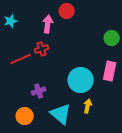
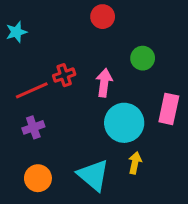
pink arrow: (48, 24) -> (104, 83), moved
green circle: (112, 38) -> (143, 58), moved
purple cross: (39, 91) -> (33, 127), moved

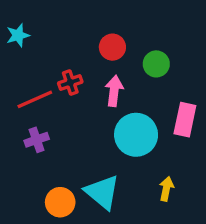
red circle: (103, 17) -> (112, 47), moved
yellow arrow: (135, 163) -> (166, 189), moved
orange circle: (38, 178) -> (60, 202), moved

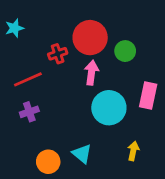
red circle: (112, 47) -> (90, 38), size x1.6
red cross: (70, 82) -> (58, 54), moved
cyan triangle: (102, 192) -> (82, 154), size x0.7

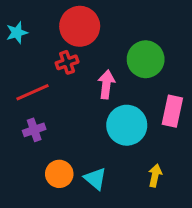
red circle: (90, 38) -> (80, 26), moved
green circle: (125, 51) -> (146, 59), size x1.5
orange circle: (48, 162) -> (59, 174), moved

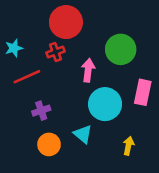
cyan star: (17, 33) -> (14, 48), moved
purple cross: (34, 130) -> (41, 111), moved
cyan triangle: (95, 179) -> (83, 134), moved

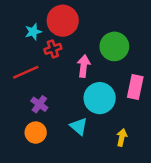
cyan star: (14, 48) -> (33, 32), moved
purple cross: (41, 111) -> (39, 104), turned -35
orange circle: (49, 144) -> (36, 133), moved

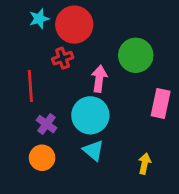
cyan star: (33, 32) -> (39, 19), moved
red line: (26, 72) -> (30, 86), turned -70
cyan circle: (100, 98) -> (90, 115), moved

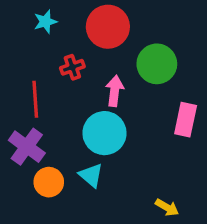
red circle: (74, 25) -> (108, 27), moved
purple cross: (46, 124) -> (27, 147), moved, size x1.5
cyan triangle: (93, 150) -> (91, 175), moved
yellow arrow: (145, 164) -> (167, 207), moved, turned 108

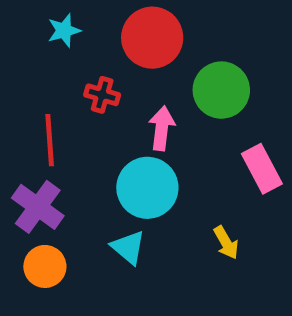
red cross: (72, 67) -> (102, 95), turned 35
pink rectangle: (186, 120) -> (262, 169), turned -40
orange circle: (49, 182) -> (45, 266), moved
yellow arrow: (167, 207) -> (226, 243), moved, turned 30

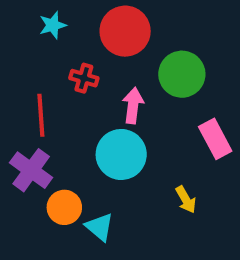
cyan triangle: (128, 247) -> (100, 227), moved
orange circle: (45, 266) -> (64, 207), moved

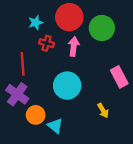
cyan star: (53, 25) -> (36, 23), moved
green circle: (182, 74) -> (102, 28), moved
pink arrow: (133, 106) -> (74, 46), moved

